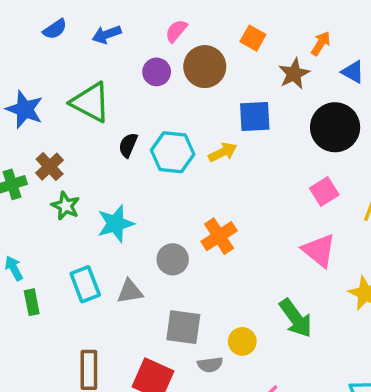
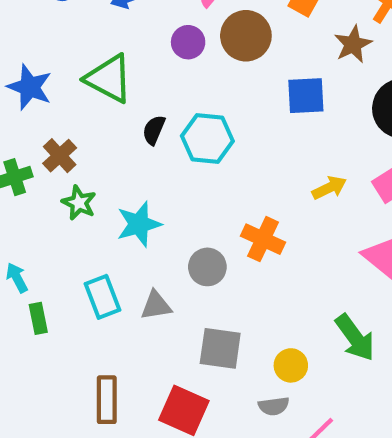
yellow arrow: (223, 152) -> (329, 188), moved
orange cross: (219, 236) -> (263, 239), turned -32
gray semicircle: (210, 365) -> (274, 406), moved

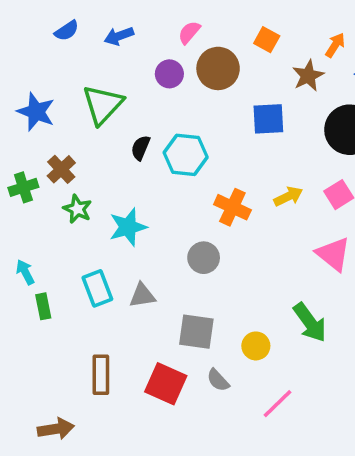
green triangle: (109, 79) -> (103, 105), turned 45
orange cross: (263, 239) -> (232, 207), moved
gray circle: (207, 267) -> (204, 258), moved
gray semicircle: (274, 406) -> (218, 380), moved, turned 55

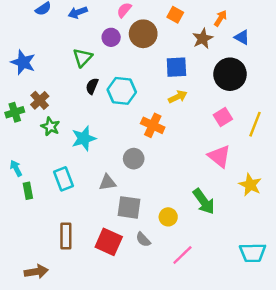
green triangle: (103, 105) -> (83, 58), moved, size x0.7
yellow arrow: (288, 196) -> (178, 97), moved
gray triangle: (142, 295) -> (108, 182), moved

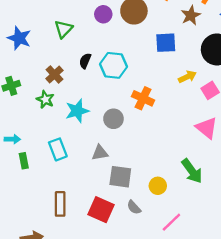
green triangle: (83, 58) -> (64, 29), moved
yellow arrow: (178, 97) -> (187, 77), moved
brown cross: (40, 100) -> (54, 74), moved
gray circle: (134, 159) -> (113, 119), moved
cyan arrow: (16, 168) -> (12, 139), turned 119

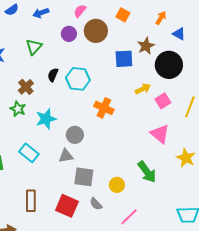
brown star: (191, 15) -> (146, 46), moved
gray circle: (113, 119) -> (75, 135), moved
cyan rectangle: (58, 149) -> (29, 153), turned -30

